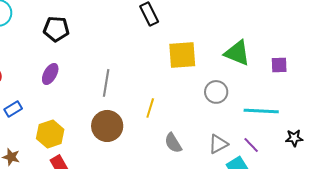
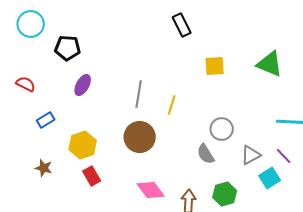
black pentagon: (56, 29) -> (68, 48), moved
yellow square: (182, 55) -> (215, 66), size x0.7
gray circle: (216, 92) -> (222, 129), moved
yellow line: (150, 108) -> (172, 105), moved

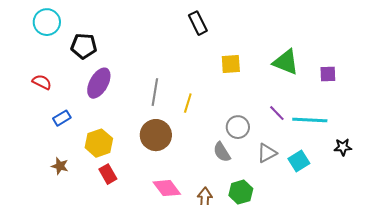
purple ellipse: (83, 85) -> (99, 83), size x1.4
purple line: (284, 156) -> (277, 113), moved
cyan square: (270, 178) -> (299, 161), moved

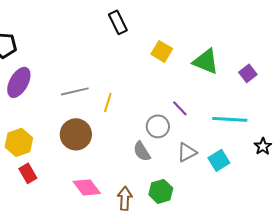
yellow square: (231, 64) -> (162, 51), moved, turned 35
purple square: (328, 74) -> (248, 73), turned -36
gray line: (155, 92) -> (75, 91), turned 68
purple line: (277, 113) -> (180, 108), moved
black star: (343, 147) -> (263, 146), turned -30

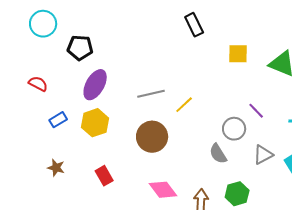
yellow square: (162, 51) -> (238, 54), turned -30
yellow line: (108, 102) -> (184, 105), turned 30
yellow hexagon: (19, 142) -> (95, 123), moved

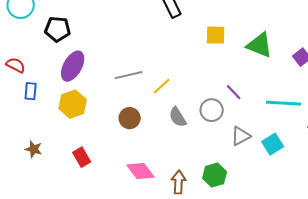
blue rectangle: (58, 120) -> (31, 91), moved, turned -54
brown circle: (152, 137) -> (130, 118), size x0.7
gray semicircle: (218, 154) -> (178, 117), moved

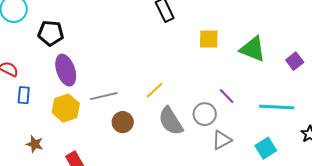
purple ellipse: (73, 66) -> (66, 70), turned -48
gray line: (129, 75) -> (104, 96), moved
gray semicircle: (178, 117) -> (171, 121), size x1.4
gray triangle: (241, 136) -> (222, 140), moved
brown star: (34, 149) -> (35, 144), moved

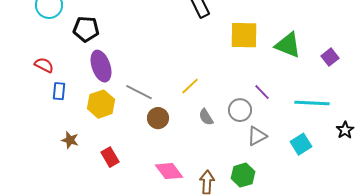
yellow square: (209, 39) -> (244, 35), size x1.4
gray line: (104, 96) -> (139, 92), turned 40
gray semicircle: (171, 121) -> (206, 117), size x0.6

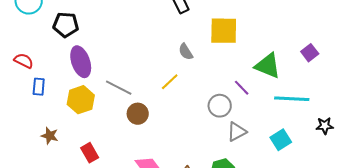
green triangle: (288, 45) -> (268, 66), moved
gray semicircle: (206, 117) -> (186, 52), moved
black star: (345, 130) -> (325, 126), turned 30

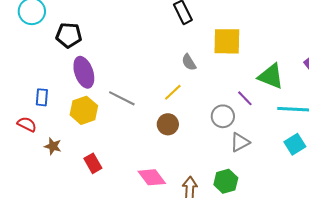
red semicircle: (24, 61) -> (27, 124), moved
brown circle: (138, 114) -> (168, 124), moved
cyan square: (281, 140) -> (295, 144), moved

